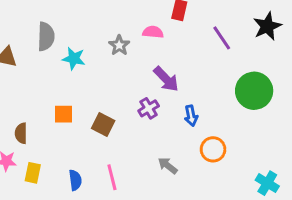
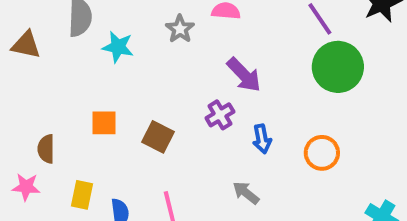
green circle: (254, 91) -> (338, 67), moved
blue arrow: (191, 116) -> (262, 139), moved
orange circle: (213, 149) -> (322, 153), moved
yellow rectangle: (33, 173) -> (82, 195), moved

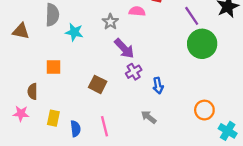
purple arrow: (244, 75) -> (124, 48), moved
orange square: (104, 123) -> (53, 67), moved
orange circle: (322, 153) -> (204, 110), moved

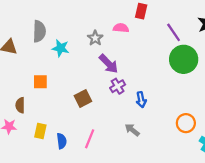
brown square: (98, 84) -> (83, 98), turned 36
pink line: (105, 126) -> (90, 139), turned 36

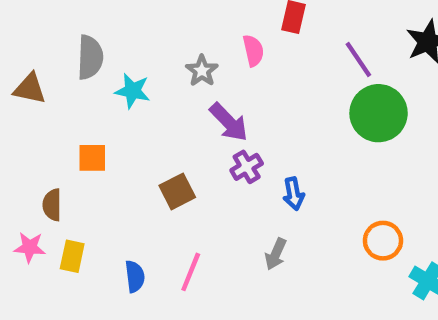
pink semicircle: (121, 28) -> (253, 51), turned 72
gray arrow: (132, 130) -> (276, 254), turned -104
yellow rectangle: (40, 131) -> (72, 256), moved

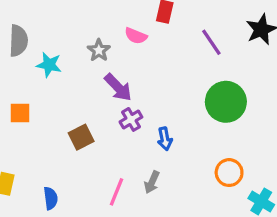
pink semicircle: (253, 51) -> (136, 36), turned 125
green circle: (379, 113) -> (226, 102), moved
pink line: (191, 272) -> (117, 192), moved

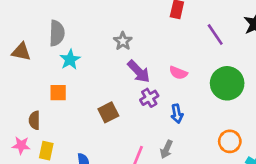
pink semicircle: (136, 36) -> (178, 73), moved
cyan star: (49, 65) -> (70, 60), moved, turned 30

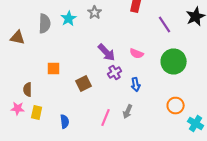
gray star: (123, 41) -> (95, 12), moved
cyan star: (70, 60) -> (69, 18), moved
orange square: (58, 93) -> (54, 68), moved

